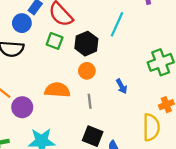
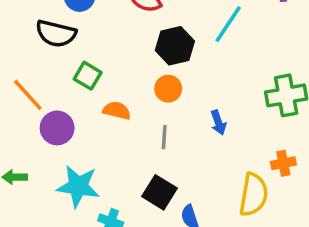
green square: (55, 41) -> (88, 76), moved
orange semicircle: (57, 90) -> (117, 111), size x0.7

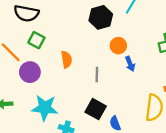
green square: (88, 76) -> (36, 40), moved
orange circle: (168, 89) -> (118, 46), moved
orange semicircle: (117, 111) -> (67, 59), turned 70

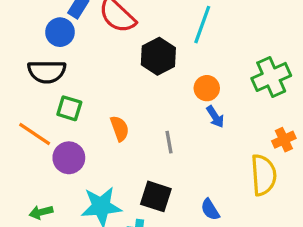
orange circle: (118, 46) -> (207, 88), moved
black square: (96, 109) -> (156, 196), moved

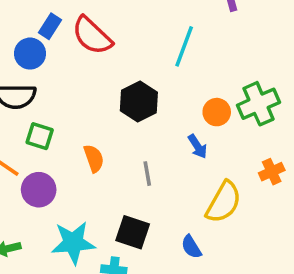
black hexagon: (158, 56) -> (139, 101), moved
orange circle: (207, 88) -> (217, 112), moved
yellow semicircle: (264, 175) -> (224, 202), moved, turned 33

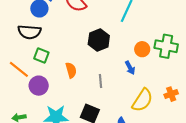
green cross: (258, 104) -> (166, 46), turned 30
orange cross: (272, 172) -> (171, 94), moved

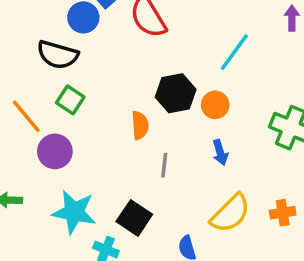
orange circle: (142, 49) -> (215, 105), moved
orange semicircle: (71, 70) -> (140, 125), moved

